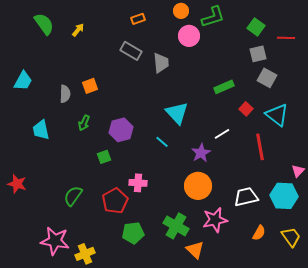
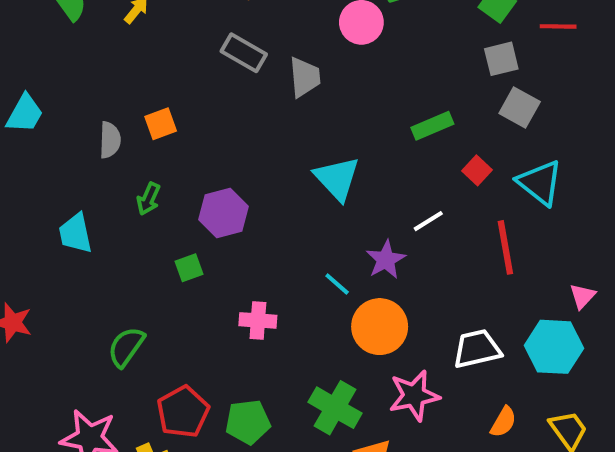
cyan trapezoid: (41, 130) -> (75, 233), moved
cyan line: (162, 142) -> (337, 284), moved
red pentagon: (115, 201) -> (183, 412), moved

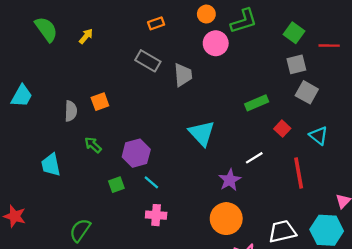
cyan triangle: (540, 183) -> (319, 136), size x0.7
green arrow: (148, 199) -> (93, 145), turned 108
cyan line: (337, 284) -> (151, 182), moved

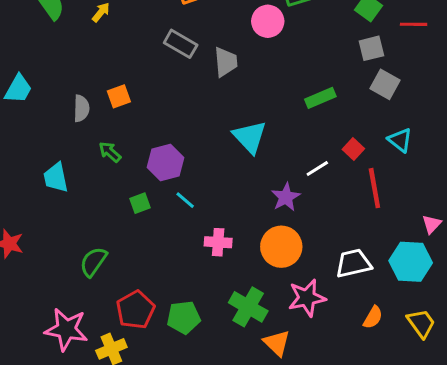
red square: (282, 129) -> (353, 149), moved
pink cross: (156, 215) -> (218, 242), moved

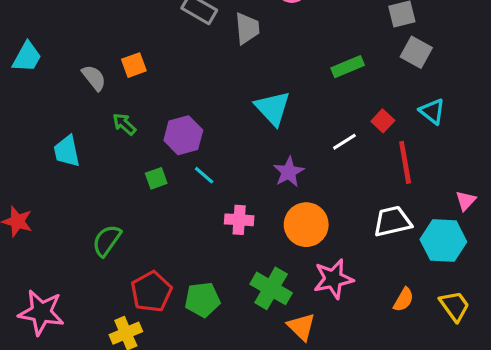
gray semicircle: (81, 108) -> (94, 78), turned -40
purple star: (286, 197) -> (289, 172), moved
white trapezoid: (353, 263) -> (392, 221), moved
pink star: (66, 329) -> (41, 312), moved

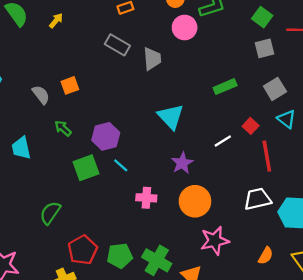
gray square: (416, 52) -> (275, 89), moved, turned 30
green square: (156, 178) -> (86, 168), size x1.6
green cross: (271, 288) -> (157, 260), moved

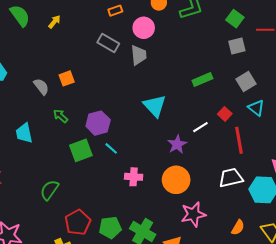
pink circle: (185, 28) -> (144, 28), moved
purple star: (182, 163) -> (177, 144), moved

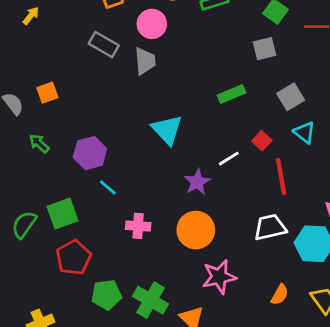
gray square: (237, 46) -> (265, 49), moved
green square: (81, 150) -> (63, 214), moved
green semicircle: (49, 190) -> (24, 225), moved
red pentagon: (78, 222) -> (73, 258), moved

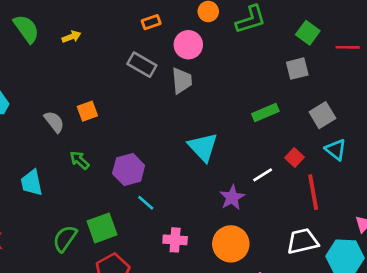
yellow arrow: (31, 16) -> (71, 37), turned 30

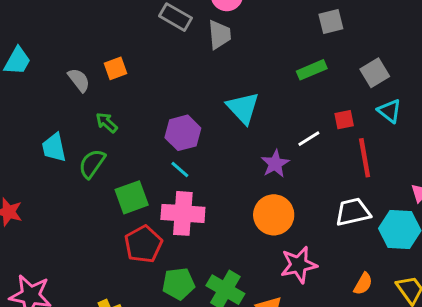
gray square: (297, 69) -> (331, 21), moved
red square: (295, 158) -> (344, 120), turned 36
purple hexagon: (129, 170) -> (183, 133), moved
green semicircle: (65, 239) -> (92, 164), moved
pink cross: (175, 240) -> (183, 213), moved, size x1.6

